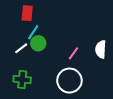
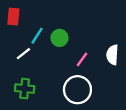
red rectangle: (27, 13) -> (13, 17), moved
green circle: (38, 43) -> (59, 38), moved

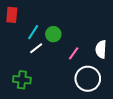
white line: (23, 54) -> (36, 48), moved
white circle: (77, 90) -> (88, 79), moved

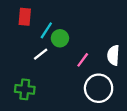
red rectangle: (12, 15) -> (25, 17), moved
cyan line: (33, 32) -> (46, 30), moved

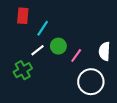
green circle: (60, 38) -> (58, 46), moved
green cross: (25, 89) -> (23, 70), moved, turned -36

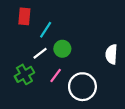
pink line: (76, 56) -> (56, 75), moved
white circle: (91, 82) -> (82, 87), moved

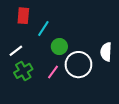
white line: (40, 53) -> (16, 51), moved
white circle: (82, 87) -> (78, 65), moved

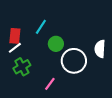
red rectangle: (23, 16) -> (15, 36), moved
pink line: (53, 72) -> (50, 84), moved

